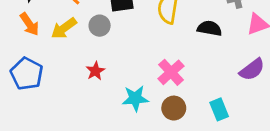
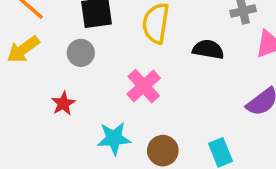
gray circle: (100, 26) -> (81, 53), moved
pink cross: (171, 72) -> (144, 86), moved

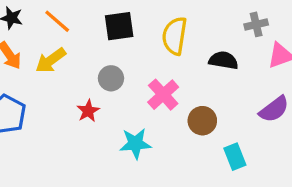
gray circle: (81, 53) -> (111, 78), moved
brown circle: (163, 151) -> (202, 121), moved

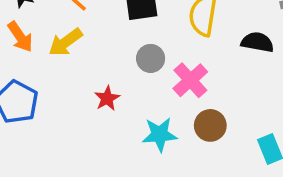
gray circle: (111, 78) -> (151, 58), moved
brown circle: (202, 121) -> (210, 125), moved

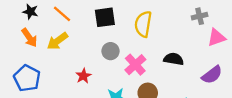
black semicircle: (257, 42) -> (174, 59), moved

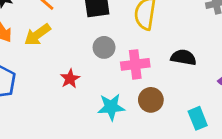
pink cross: (135, 65) -> (135, 64), turned 35

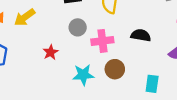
cyan rectangle: (198, 118) -> (152, 84), turned 30

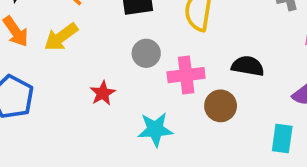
brown circle: (115, 69) -> (221, 106), moved
cyan rectangle: (152, 84) -> (282, 139), moved

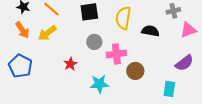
black semicircle: (248, 66) -> (150, 31), moved

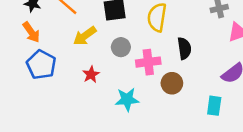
black semicircle: (150, 31) -> (184, 48), moved, turned 72
yellow arrow: (47, 33) -> (85, 36), moved
blue pentagon: (20, 66) -> (41, 65), moved

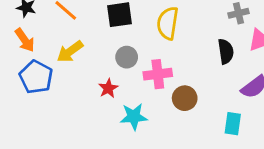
yellow arrow: (85, 36) -> (70, 51), moved
black semicircle: (184, 48) -> (226, 51), moved
red star: (91, 75) -> (108, 88), moved

